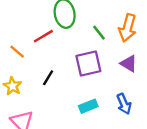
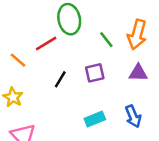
purple square: (88, 64) -> (95, 73), size x0.7
purple triangle: (129, 64) -> (138, 73), turned -30
black line: (48, 78) -> (60, 79), moved

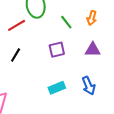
orange arrow: (137, 35) -> (92, 18), size x0.6
black line: (60, 79) -> (16, 55), moved

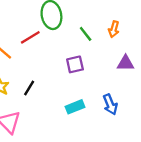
purple triangle: (93, 50) -> (126, 63), moved
black line: (16, 55) -> (29, 88), moved

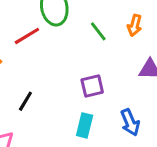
purple square: (75, 64) -> (92, 86), moved
cyan rectangle: (75, 107) -> (85, 125), turned -54

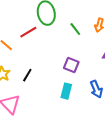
purple square: (92, 86) -> (71, 65), turned 35

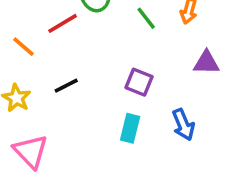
black line: (27, 75) -> (66, 86), moved, turned 32

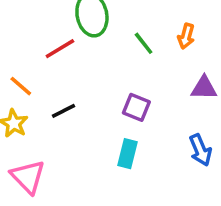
orange line: (24, 47) -> (21, 86), moved
blue arrow: (183, 125) -> (200, 150), moved

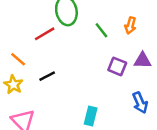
purple square: (136, 107) -> (117, 66), moved
cyan rectangle: (128, 154) -> (91, 116), moved

